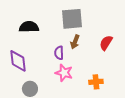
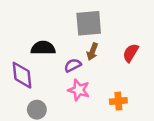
black semicircle: (29, 27) -> (43, 48), moved
purple semicircle: (59, 53) -> (73, 65), turned 64

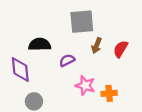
brown arrow: (92, 52) -> (97, 46), moved
pink star: (79, 90) -> (85, 85), moved

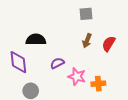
gray square: (82, 22) -> (86, 14), moved, size x0.6
purple semicircle: (67, 60) -> (57, 63), moved

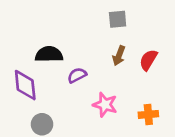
purple semicircle: (57, 63) -> (77, 75), moved
orange cross: (98, 84) -> (148, 114), moved

